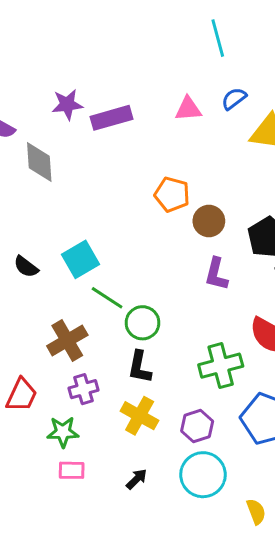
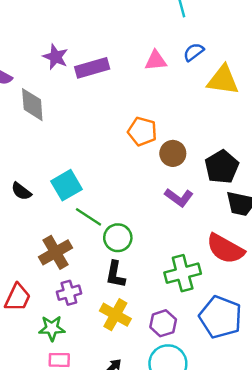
purple star: (67, 104) -> (56, 57), turned 30
purple L-shape: (216, 274) -> (179, 197), turned -68

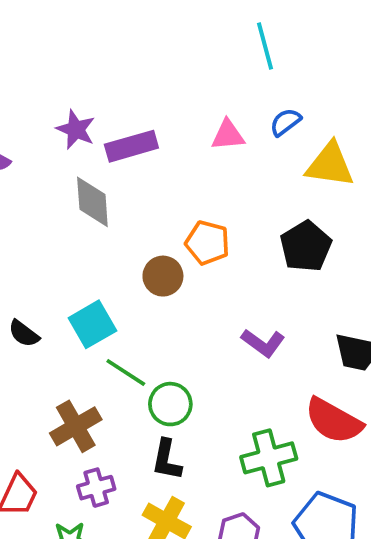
gray diamond: (32, 105) -> (92, 202), moved
brown circle: (173, 153) -> (163, 276), moved
black pentagon: (222, 167) -> (306, 246), moved

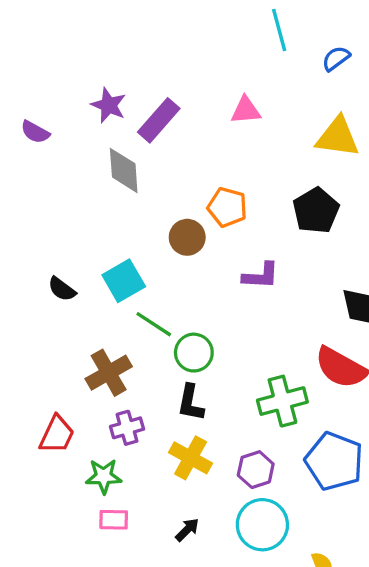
blue semicircle: (285, 122) -> (336, 58), moved
purple rectangle: (131, 146) -> (159, 120), turned -33
purple L-shape: (263, 343) -> (261, 276), moved, turned -33

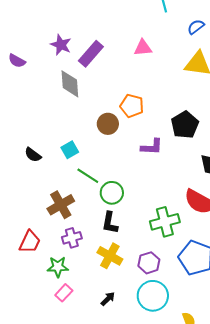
blue semicircle: (336, 58) -> (196, 27), moved
black pentagon: (316, 211) -> (185, 125), moved
cyan square: (124, 281) -> (70, 150), size x0.7
pink rectangle: (114, 520) -> (64, 293), turned -48

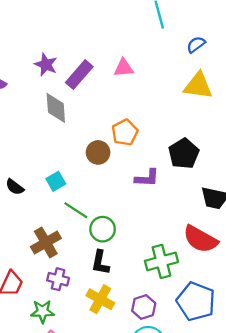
pink triangle: (143, 48) -> (124, 68), moved
orange pentagon: (132, 106) -> (125, 132), turned 30
purple cross: (72, 238) -> (58, 279), turned 30

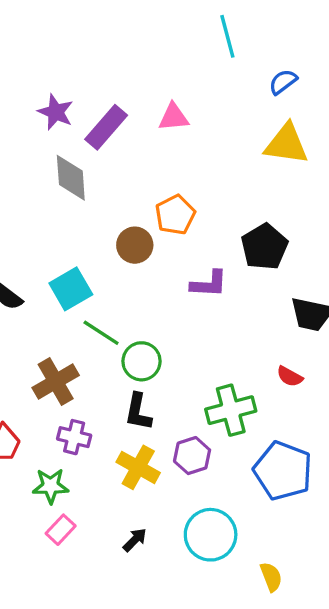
cyan square: (56, 181) -> (71, 289), size x1.4
red semicircle: (200, 239) -> (290, 376), size x0.5
purple hexagon: (144, 307) -> (192, 456), moved

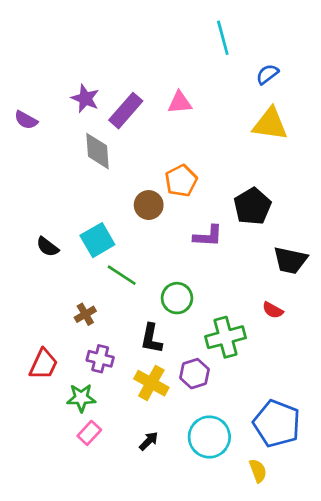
green circle: (141, 361) -> (177, 298), moved
brown cross: (56, 382) -> (85, 314), size x0.6
blue pentagon: (283, 471) -> (277, 423), moved

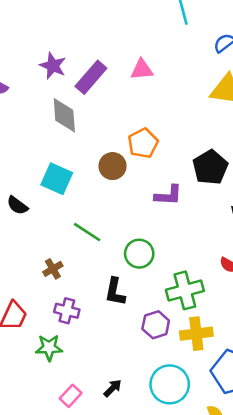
cyan square: (97, 240) -> (57, 179), moved, turned -36
yellow cross: (151, 383) -> (196, 334), moved, turned -36
pink rectangle: (89, 433) -> (71, 396), moved

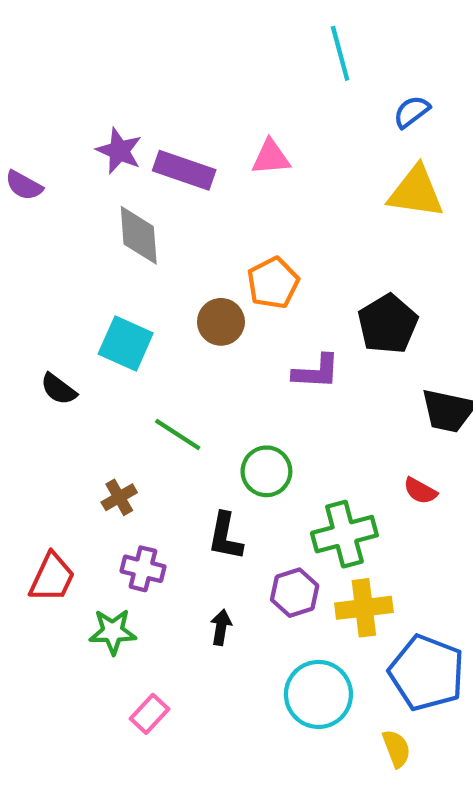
purple rectangle: (91, 77) -> (184, 170), turned 68
black arrow: (113, 388) -> (221, 627), moved, turned -36

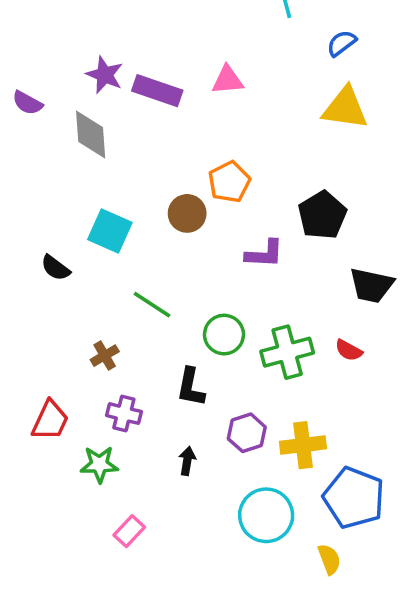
gray diamond: (139, 235) -> (91, 134), moved
green cross: (344, 534) -> (287, 352), moved

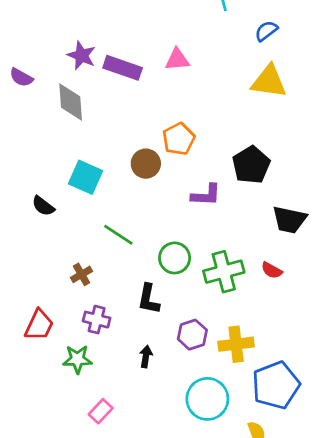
blue pentagon: (354, 498) -> (276, 385), turned 30

